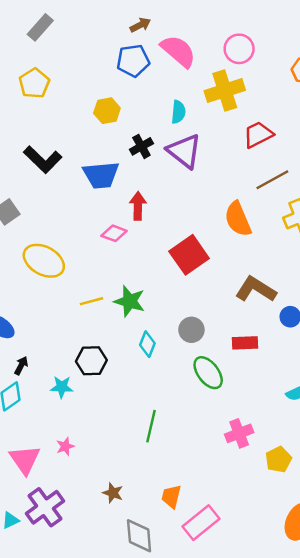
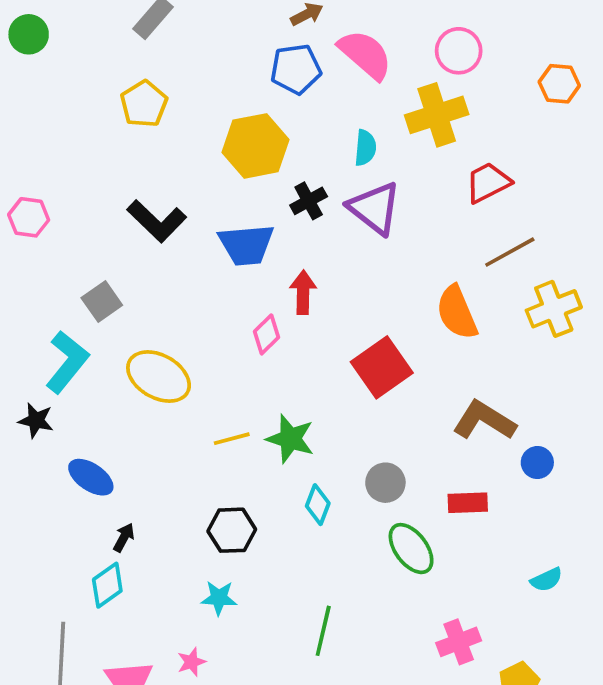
yellow hexagon: (107, 111) -> (256, 146), size x1.6
pink diamond: (114, 233) -> (266, 334), turned -65
cyan star: (62, 387) -> (219, 598), moved

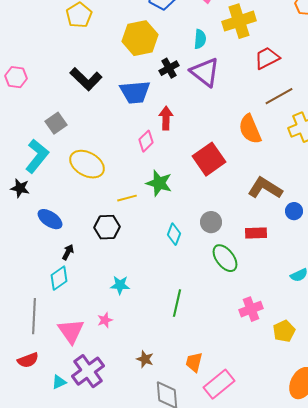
green star: (290, 439) -> (159, 183), moved
black hexagon: (232, 530) -> (107, 227), moved

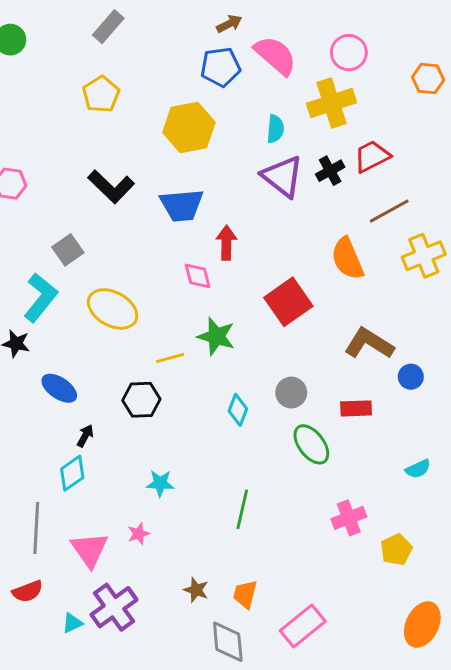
black cross: (169, 68) -> (330, 171), moved
pink diamond: (146, 141) -> (198, 276), turned -60
orange trapezoid: (194, 362) -> (245, 594), moved

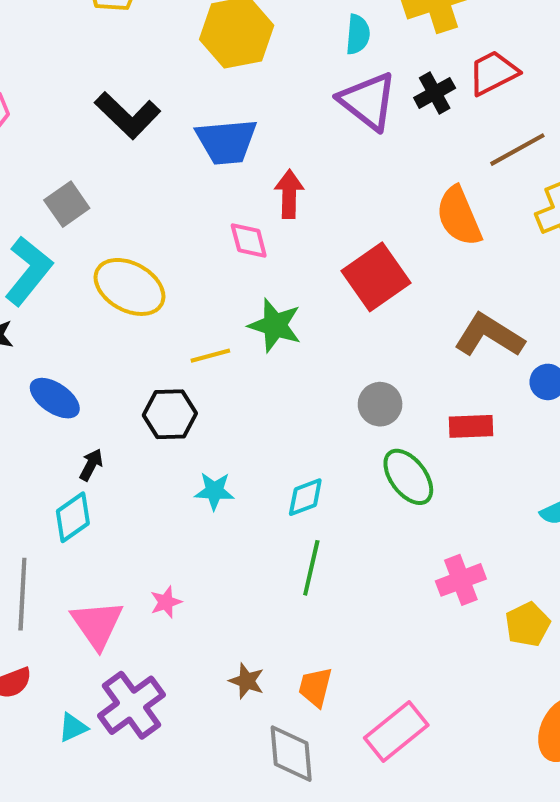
cyan diamond: (238, 410) -> (305, 497), moved, turned 48
cyan star: (160, 483) -> (214, 491), moved

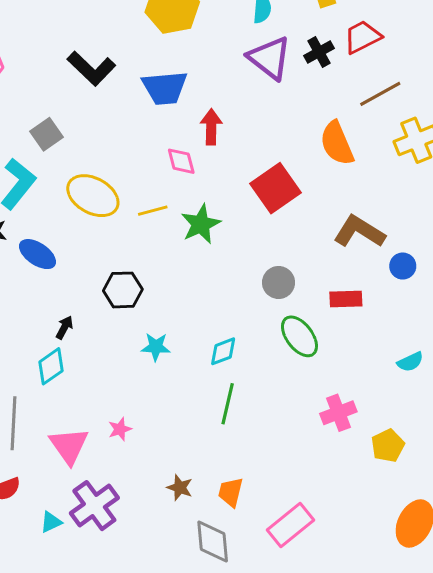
green star: (275, 325) -> (201, 224), turned 30
yellow line: (210, 356) -> (153, 211), moved
blue ellipse: (55, 398) -> (38, 254), moved

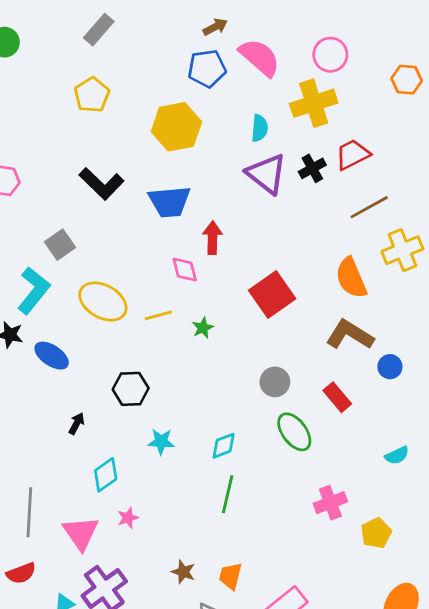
orange semicircle: (337, 143) -> (351, 278), moved
green star: (201, 224) -> (203, 328), size x0.6
red rectangle: (346, 299) -> (337, 397), turned 52
cyan diamond: (51, 366) -> (106, 475), moved

